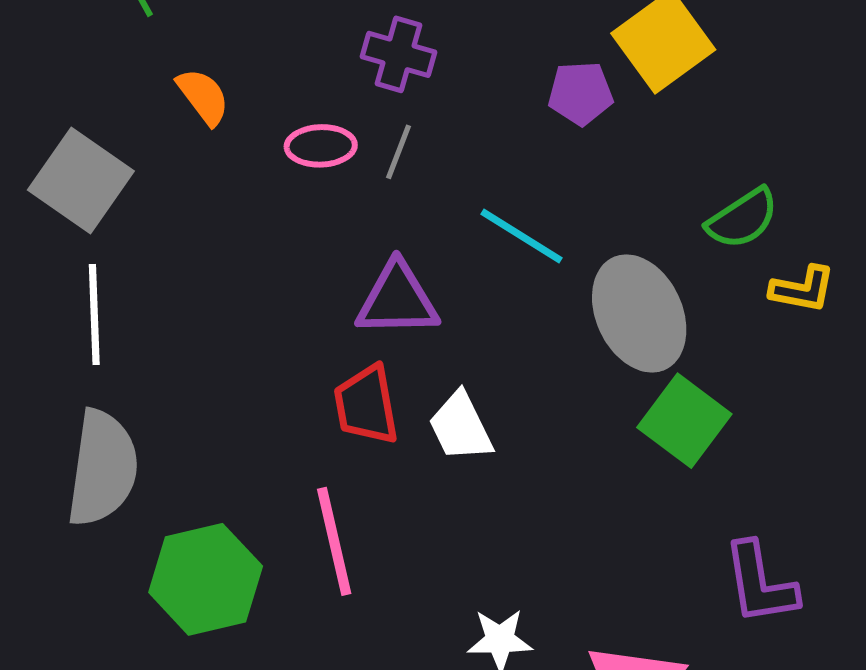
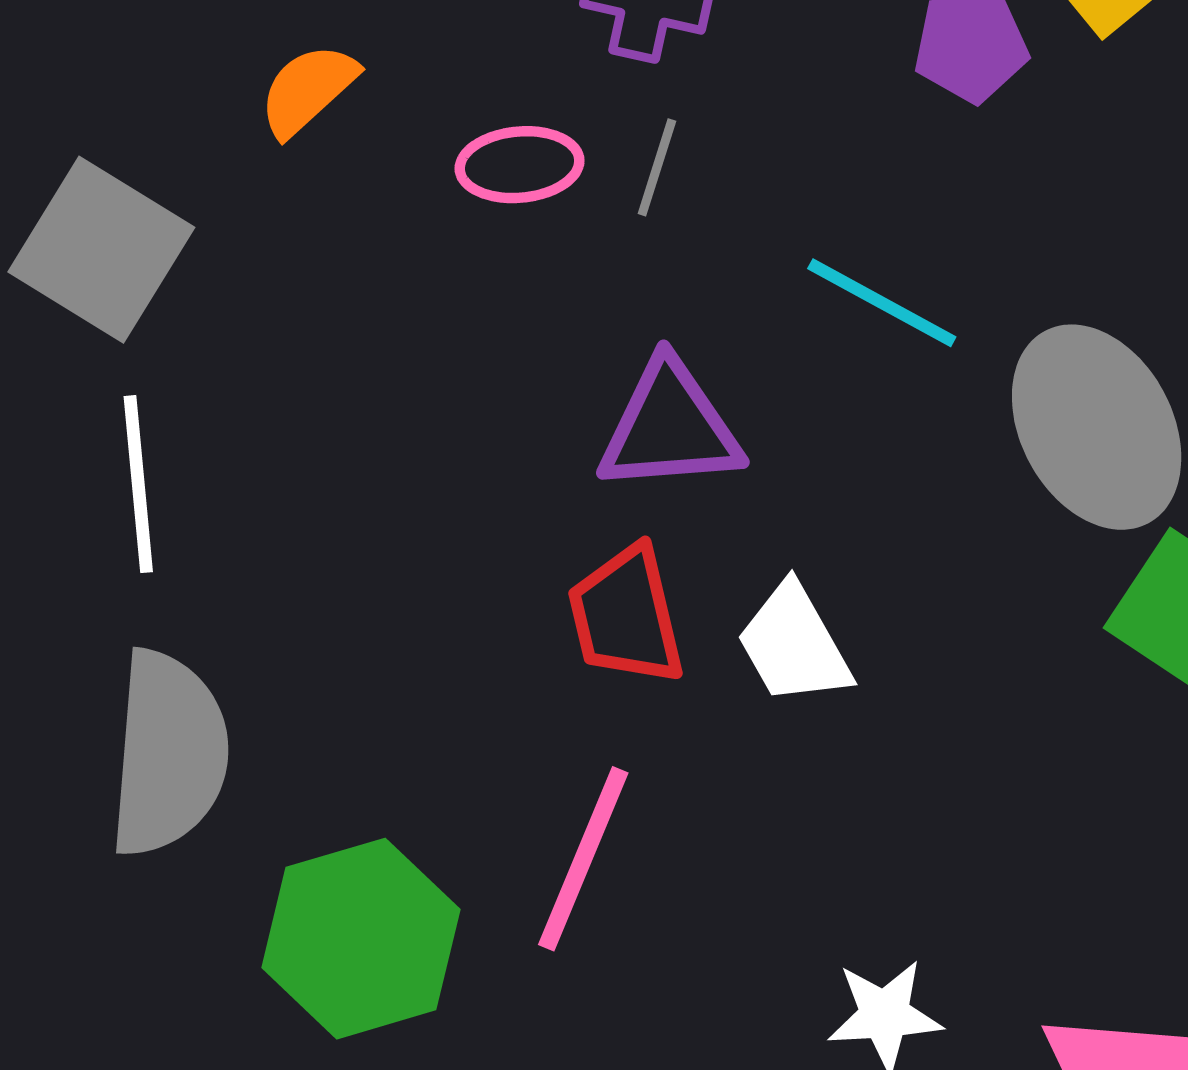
orange semicircle: (203, 97) -> (308, 90), turned -92
pink line: (334, 541) -> (583, 859), turned 39

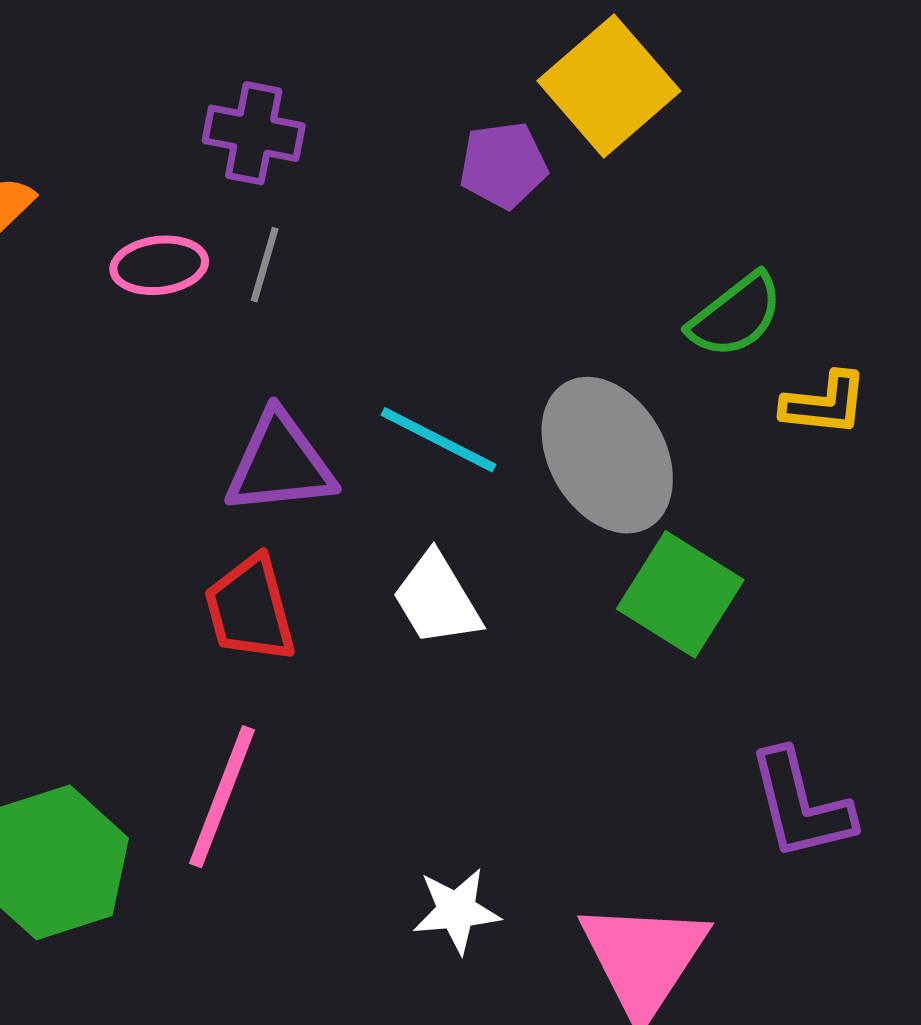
cyan line: (882, 303) -> (438, 440), moved
white trapezoid: (794, 644) -> (437, 599), moved

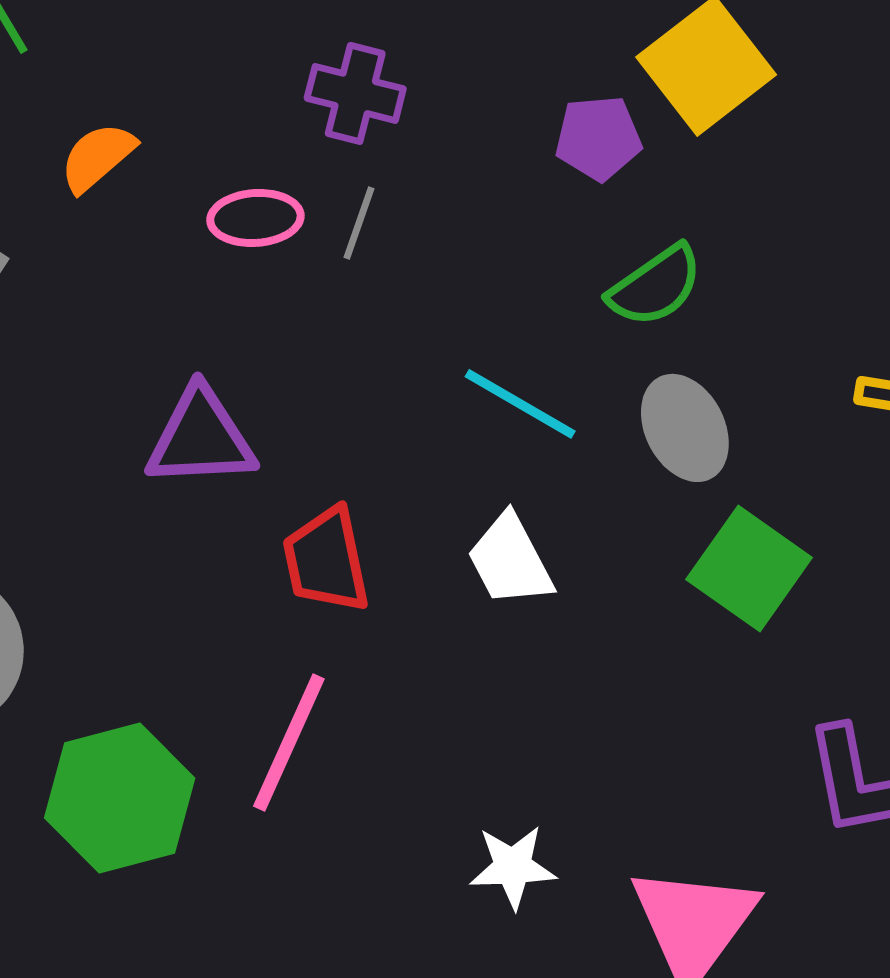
green semicircle: (736, 316) -> (655, 286), moved
gray ellipse: (607, 455) -> (685, 428), size x0.7
purple triangle: (280, 464) -> (201, 438), moved

